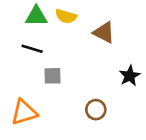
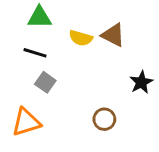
yellow semicircle: (66, 16) -> (81, 38), moved
gray square: (53, 76) -> (45, 82), moved, turned 36

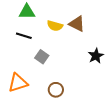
gray square: (45, 82) -> (42, 57), moved
brown circle: (104, 119) -> (56, 90), moved

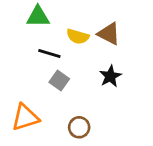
black line: (24, 36) -> (49, 54), moved
black star: (96, 56) -> (110, 76), moved

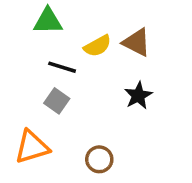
yellow semicircle: (78, 36) -> (98, 46), turned -45
gray square: (59, 80) -> (57, 101), moved

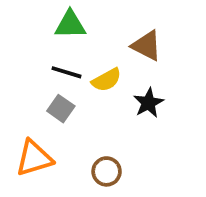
green triangle: (48, 21) -> (70, 25), moved
yellow semicircle: (98, 46) -> (107, 80), moved

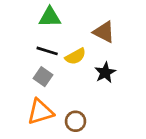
orange triangle: (34, 158) -> (40, 112), moved

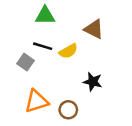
black star: (105, 73) -> (93, 82), moved, turned -30
gray square: (43, 77) -> (25, 62), moved

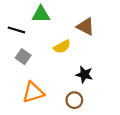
black line: (43, 46) -> (16, 30), moved
brown circle: (68, 110) -> (74, 100), moved

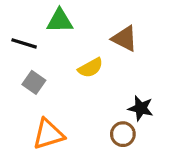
black star: (84, 75) -> (141, 108), moved
brown circle: (74, 100) -> (123, 134), moved

